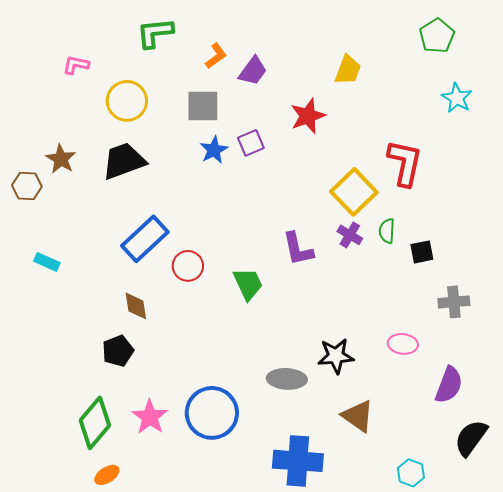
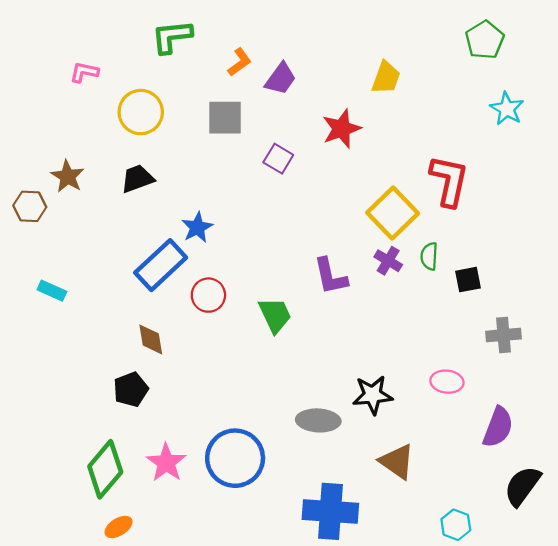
purple square: (251, 143) -> (278, 159), turned -36
blue star: (214, 150) -> (197, 227), moved
black trapezoid: (124, 161) -> (137, 179), size x0.7

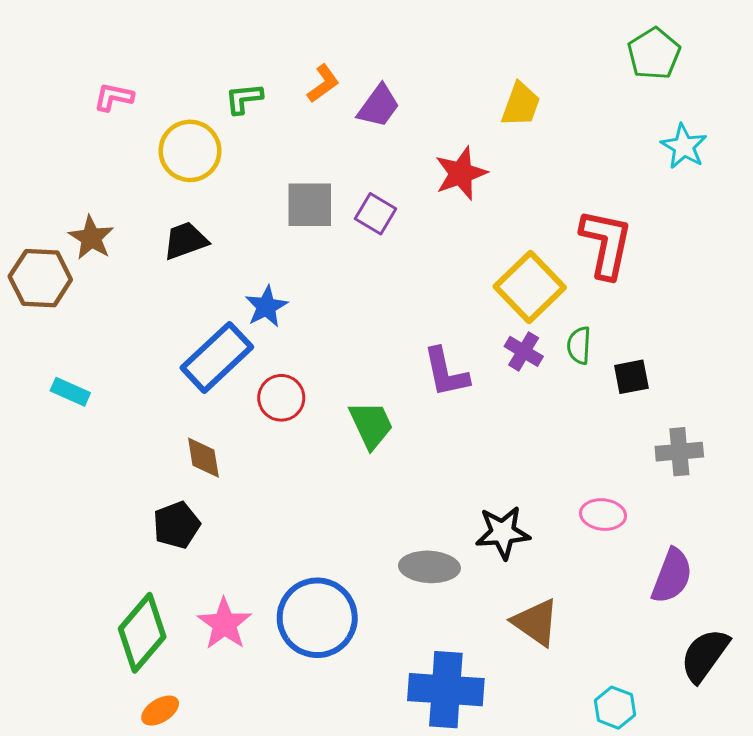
green L-shape: (172, 37) -> (244, 99), moved, size x0.7
gray square: (225, 118) -> (310, 205), moved
brown hexagon: (30, 206) -> (40, 278), size x1.4

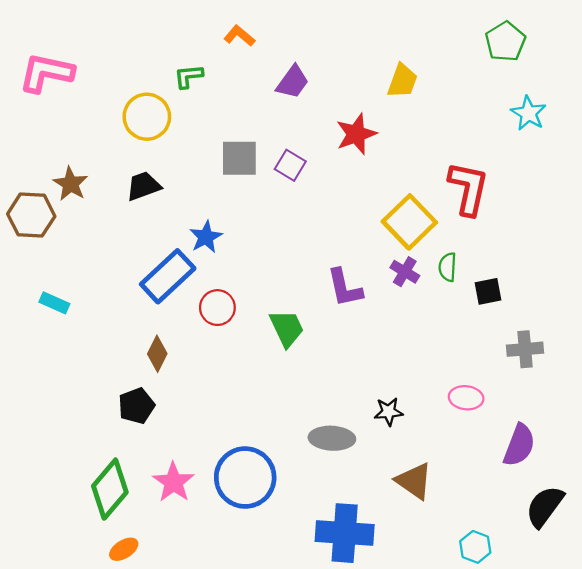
orange L-shape: (323, 84) -> (239, 36), moved, turned -104
pink L-shape: (114, 97) -> (46, 73), moved, size x1.8
brown diamond: (203, 458) -> (157, 354), turned 36
black star: (503, 532) -> (389, 412), size x0.7

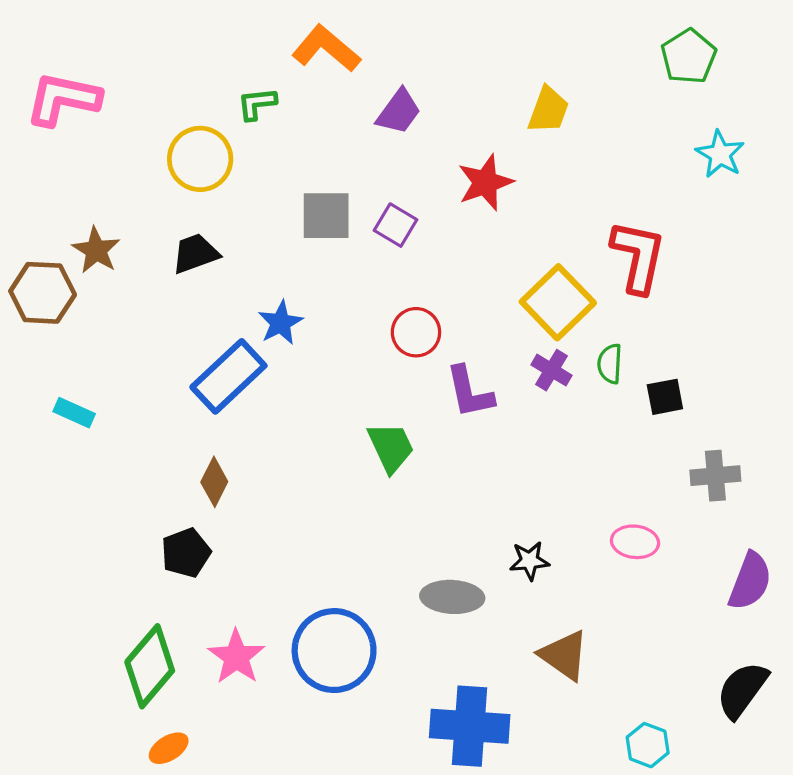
orange L-shape: (239, 36) -> (326, 49), size x1.6
red circle: (217, 308) -> (416, 332), moved
purple semicircle: (519, 445) -> (750, 581), moved

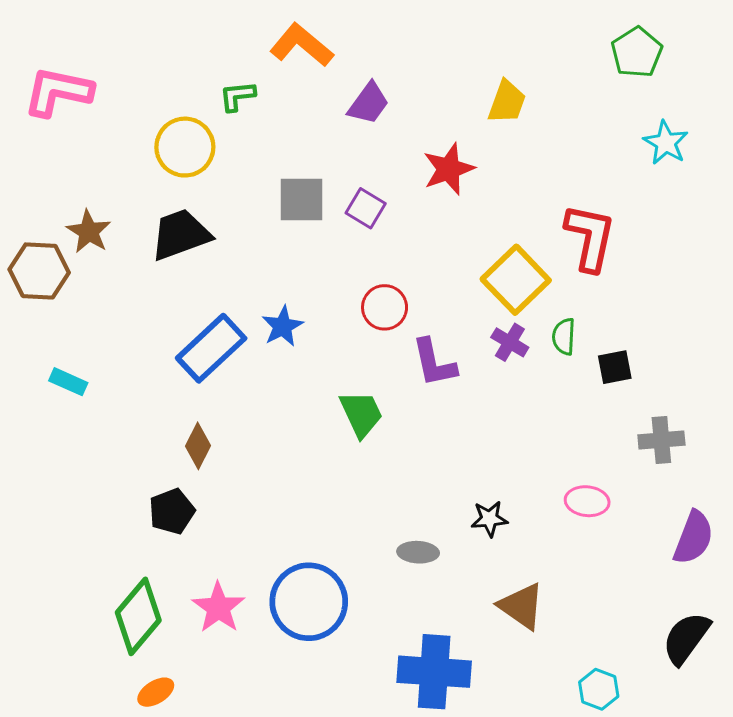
black trapezoid: (195, 253) -> (181, 235), size x1.4
blue star: (280, 323) -> (283, 326), moved
gray ellipse: (452, 597) -> (418, 552), size x0.7

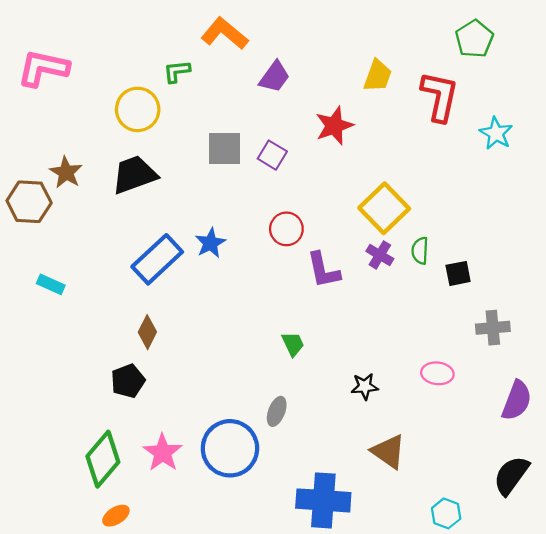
cyan star: (666, 143) -> (496, 133), moved
red L-shape: (590, 237) -> (440, 96), moved
green trapezoid: (361, 414) -> (293, 344), moved, size x0.7
gray ellipse: (418, 552) -> (277, 411), moved, turned -72

